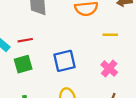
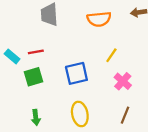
yellow line: (110, 35) -> (111, 55), moved, turned -56

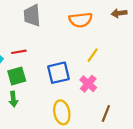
pink cross: (123, 81) -> (88, 84), moved
green arrow: (36, 117) -> (13, 99), moved

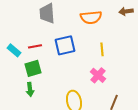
yellow line: (93, 55) -> (102, 49), turned -40
blue square: (58, 73) -> (65, 45), moved

